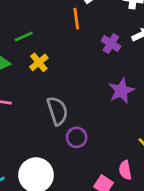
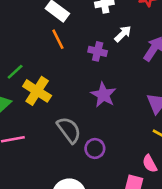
yellow cross: (39, 62) -> (37, 91), size x1.5
purple star: (121, 91) -> (103, 95), moved

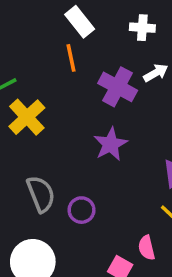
purple cross: (98, 51) -> (118, 87), size x1.5
gray semicircle: (69, 130) -> (41, 194), moved

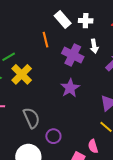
white rectangle: (80, 22) -> (63, 19), moved
white arrow: (156, 73) -> (94, 46), turned 112
purple circle: (82, 210) -> (53, 136), moved

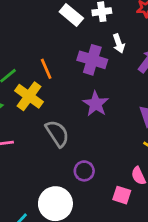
orange line: (46, 40) -> (46, 69), moved
gray semicircle: (31, 118) -> (57, 134), moved

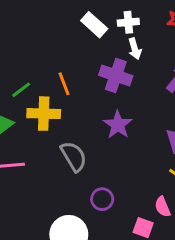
white arrow: (119, 43) -> (135, 49), moved
yellow cross: (29, 96) -> (44, 114), turned -36

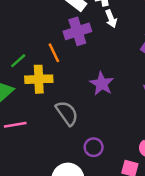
purple cross: (116, 76) -> (77, 31), moved, turned -32

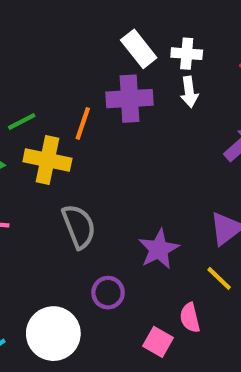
orange line: (54, 53) -> (83, 123), turned 30
purple star: (102, 84) -> (159, 249), moved

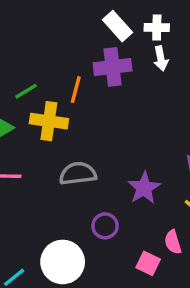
gray semicircle: (79, 226) -> (78, 174), turned -72

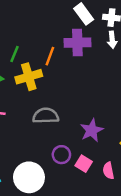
green line: (26, 91) -> (15, 54), turned -42
yellow cross: (49, 121) -> (29, 77), turned -30
pink square: (148, 263) -> (84, 164), moved

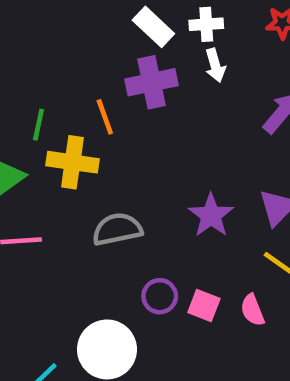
orange line: (50, 56) -> (105, 117), turned -30
yellow cross: (29, 77) -> (72, 162), turned 35
purple star: (92, 130) -> (211, 215), moved

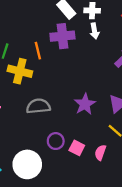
pink semicircle: (253, 310) -> (100, 153), turned 35

